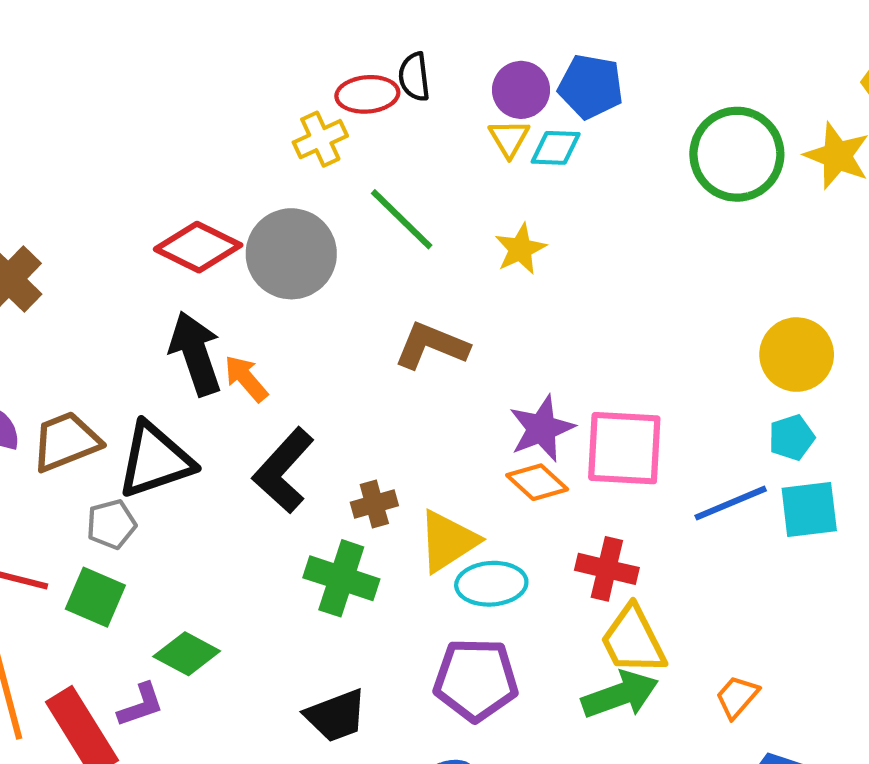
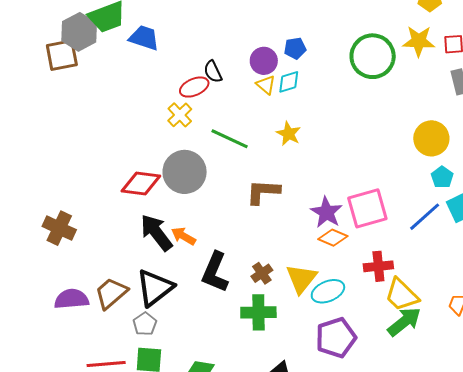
blue pentagon: (591, 87) -> (295, 48), size x0.7

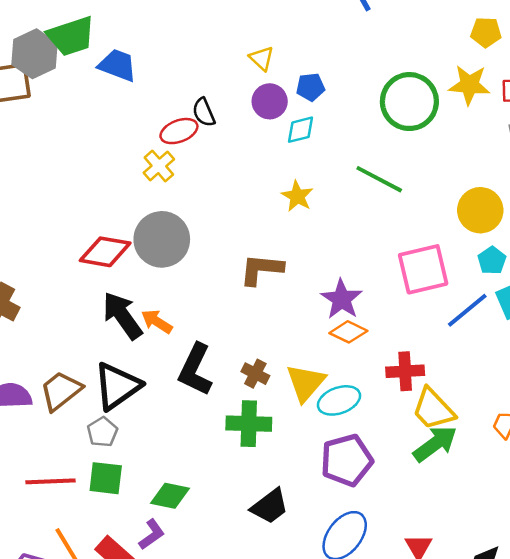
yellow triangle: (266, 85) -> (262, 58), moved
green line: (230, 139) -> (379, 179), moved
pink square: (367, 208) -> (423, 269), moved
brown cross: (262, 273) -> (255, 374), turned -30

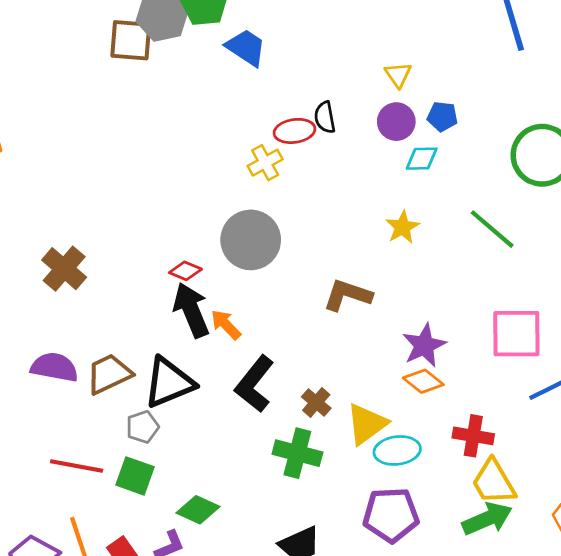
red diamond: (105, 252) -> (185, 271), moved, size x0.6

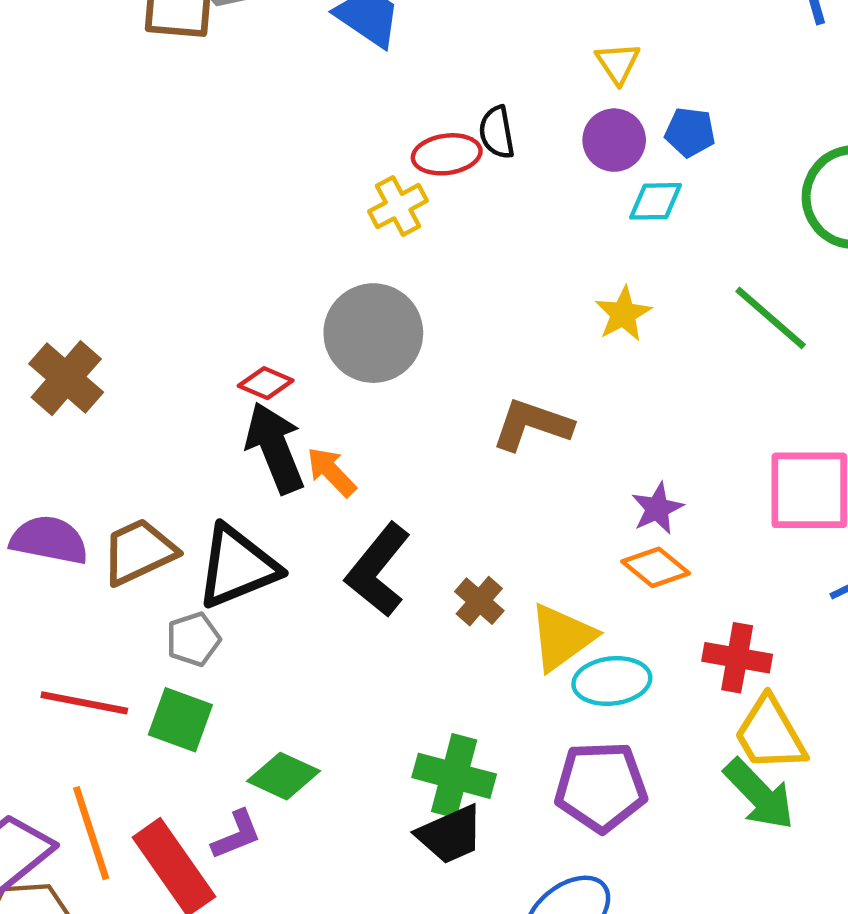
purple star: (424, 345) -> (657, 508), size x0.7
green cross: (297, 453) -> (454, 776), moved
green arrow: (487, 519) -> (759, 794), turned 69

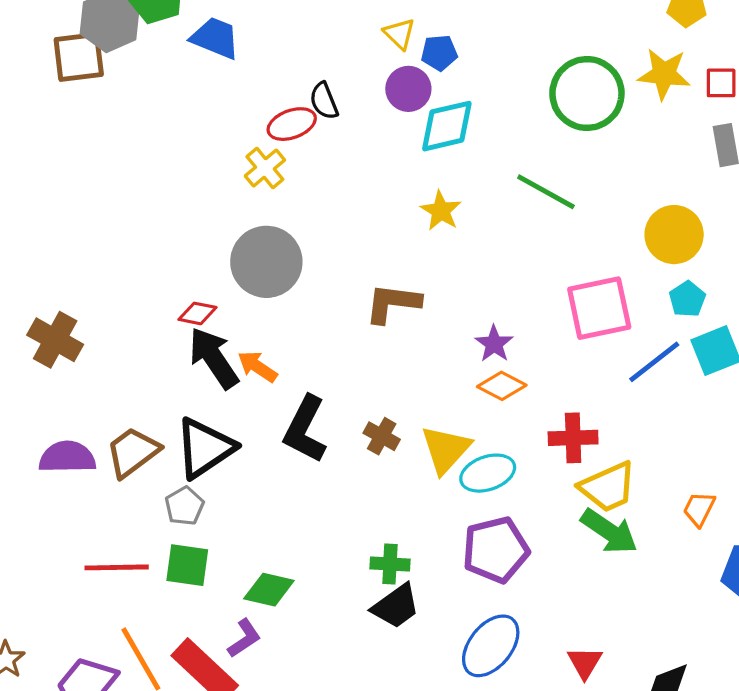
blue pentagon: (690, 132) -> (439, 53), moved
cyan diamond: (655, 201) -> (447, 126), size x1.5
yellow trapezoid: (770, 734) -> (608, 487), turned -72
green cross: (454, 776) -> (390, 564), size x0.7

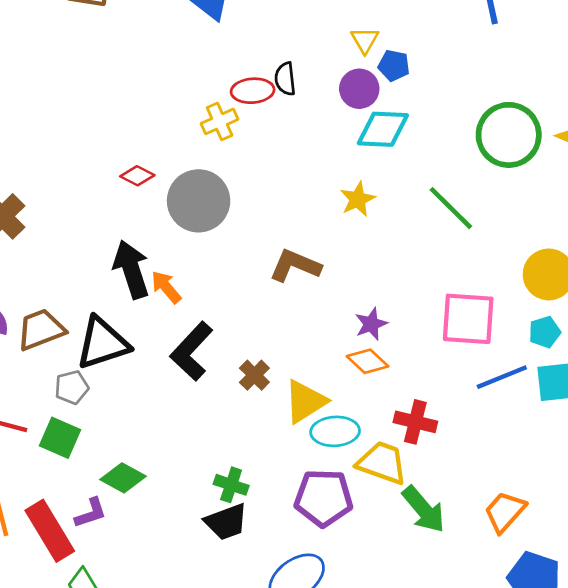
red diamond: (198, 313) -> (137, 176), moved
yellow trapezoid: (608, 487) -> (382, 463), moved, turned -152
orange trapezoid: (699, 509) -> (505, 512), size x1.4

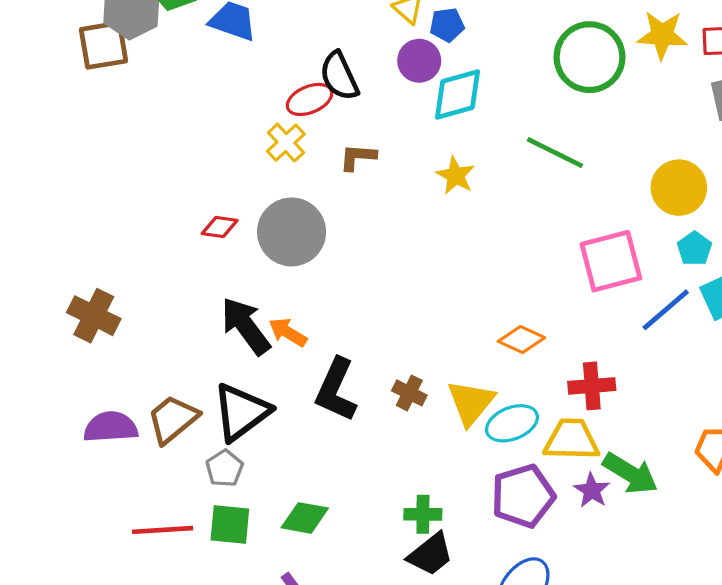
black semicircle: (285, 79) -> (339, 76), size x1.4
brown L-shape: (295, 266) -> (358, 157), moved, size x0.7
purple star: (371, 324) -> (592, 490), moved
green diamond: (123, 478) -> (305, 518), moved

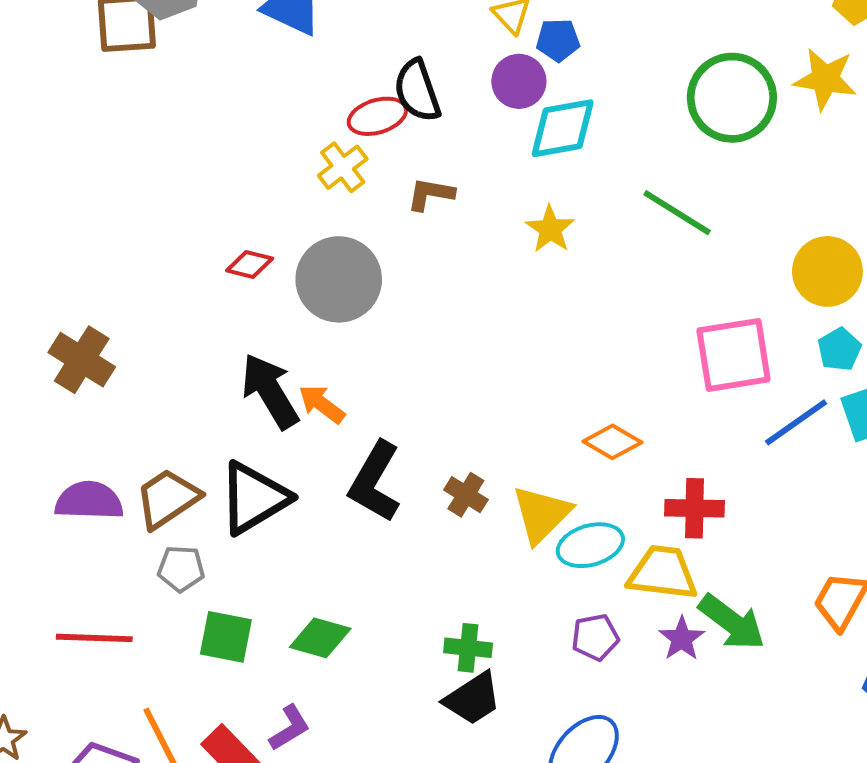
gray pentagon: (224, 468) -> (181, 569), moved, turned 30
purple pentagon: (523, 496) -> (595, 637), size x0.6
red line: (163, 530) -> (94, 638), moved

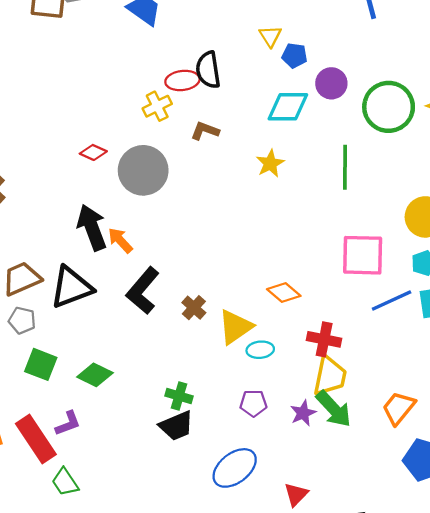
purple circle: (519, 81) -> (331, 83), moved
green line: (677, 213) -> (345, 167), turned 48
cyan ellipse: (590, 545) -> (260, 350), size x0.7
yellow trapezoid: (663, 573) -> (330, 376), moved, turned 84

